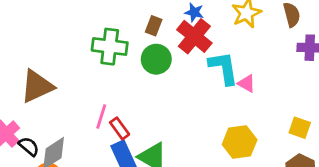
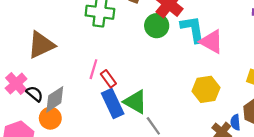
green circle: (156, 59) -> (157, 26), moved
pink triangle: (247, 83) -> (211, 42), size x1.6

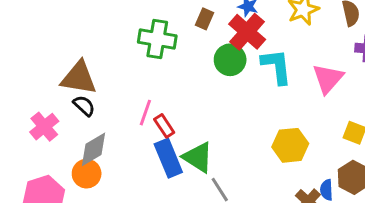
pink triangle: (211, 42) -> (328, 79), moved, turned 40
brown triangle: (41, 45) -> (79, 78), turned 32
black semicircle: (35, 94) -> (84, 106), moved

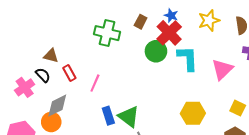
brown triangle: (79, 78) -> (51, 56), size x0.6
black semicircle: (84, 106) -> (43, 75), moved
red rectangle: (164, 126) -> (69, 73), moved
blue rectangle: (168, 158) -> (108, 116), size x0.7

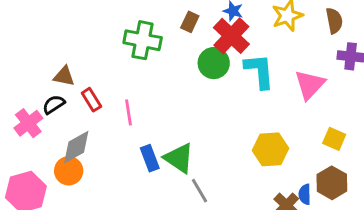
black semicircle: (43, 75) -> (54, 104), turned -77
pink line: (95, 83) -> (129, 112), turned -30

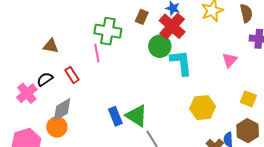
cyan L-shape: (259, 71) -> (181, 63), moved
brown triangle: (64, 76) -> (51, 46), moved
pink triangle: (310, 85) -> (230, 60), size x0.7
pink line: (129, 112) -> (97, 53), moved

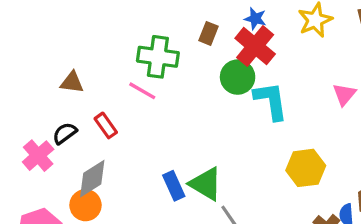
pink line: (97, 53) -> (142, 91), turned -48

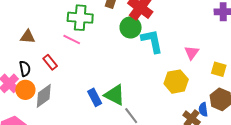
pink triangle: (344, 94) -> (192, 53), moved
black semicircle: (65, 133) -> (25, 69), turned 119
orange circle: (85, 205) -> (25, 90), moved

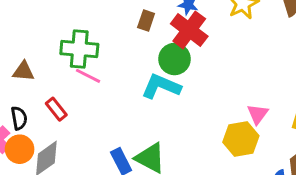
green cross: (80, 18) -> (79, 49), moved
cyan L-shape: (152, 41) -> (161, 86), moved, turned -56
pink triangle: (192, 53) -> (258, 114), moved

